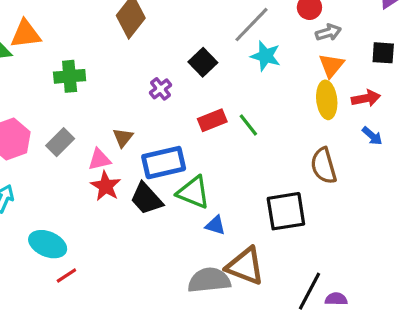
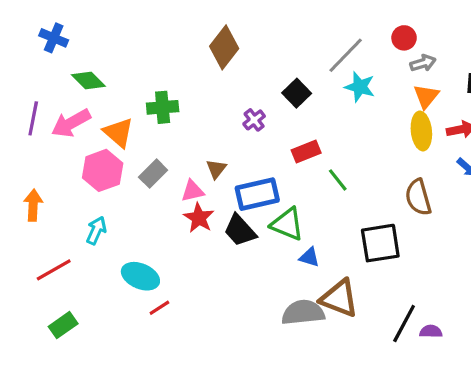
orange triangle: (26, 34) -> (118, 133), moved, turned 48
green line: (248, 125) -> (338, 180), moved

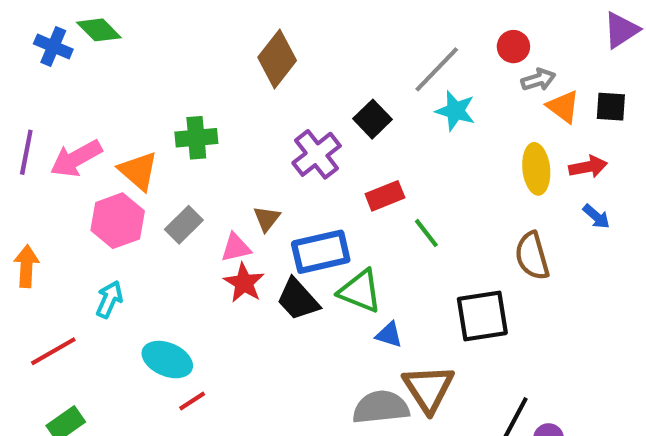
green diamond: (88, 80) -> (99, 30), moved
orange triangle: (426, 96) -> (563, 107), moved, turned -32
purple cross: (254, 120) -> (317, 154), size x1.6
brown triangle: (339, 298) -> (428, 389), turned 36

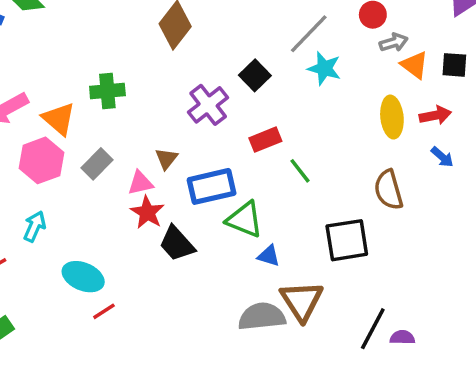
black trapezoid: (298, 299) -> (177, 244), moved

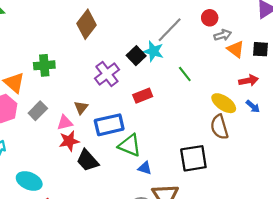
cyan star: (324, 68) -> (153, 51), moved
yellow ellipse: (392, 117) -> (224, 103), moved, turned -50
green line: (300, 171) -> (185, 74), moved
red star: (147, 212) -> (69, 141), turned 30

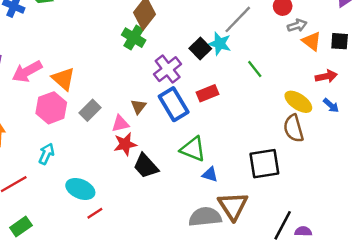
green cross: (44, 65) -> (134, 38), moved, turned 36
blue rectangle: (109, 125) -> (174, 104), moved, turned 72

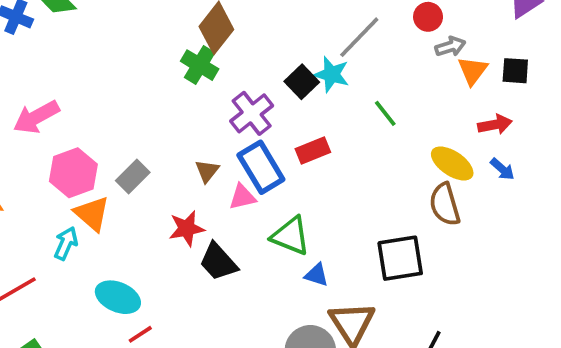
orange triangle: (312, 41) -> (473, 71), turned 30
orange triangle: (63, 79) -> (92, 214), moved
pink triangle: (120, 124) -> (242, 197), moved

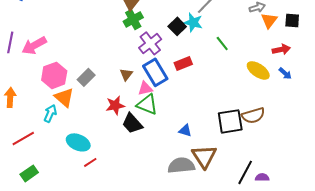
green cross: (200, 65) -> (133, 19), moved, turned 30
brown semicircle: (445, 204) -> (253, 115), moved, turned -90
green triangle: (291, 236) -> (147, 104), moved

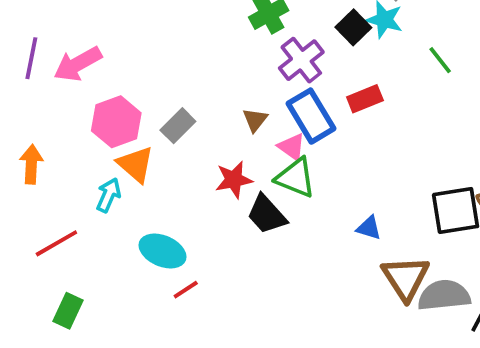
pink triangle: (145, 88) -> (292, 147), turned 49
gray semicircle: (181, 165) -> (444, 295), moved
green rectangle: (29, 173) -> (68, 311), turned -30

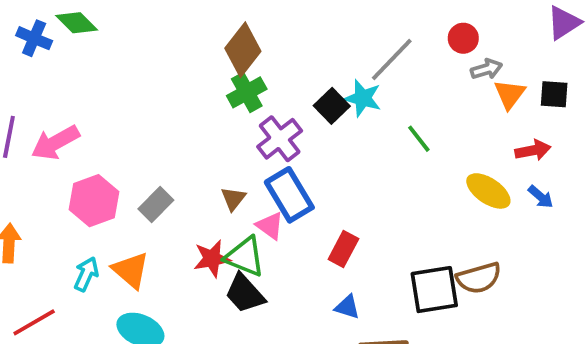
red rectangle: (365, 99) -> (343, 249), moved, turned -40
orange triangle: (136, 164) -> (131, 270), moved
green triangle: (296, 178) -> (245, 257), moved

